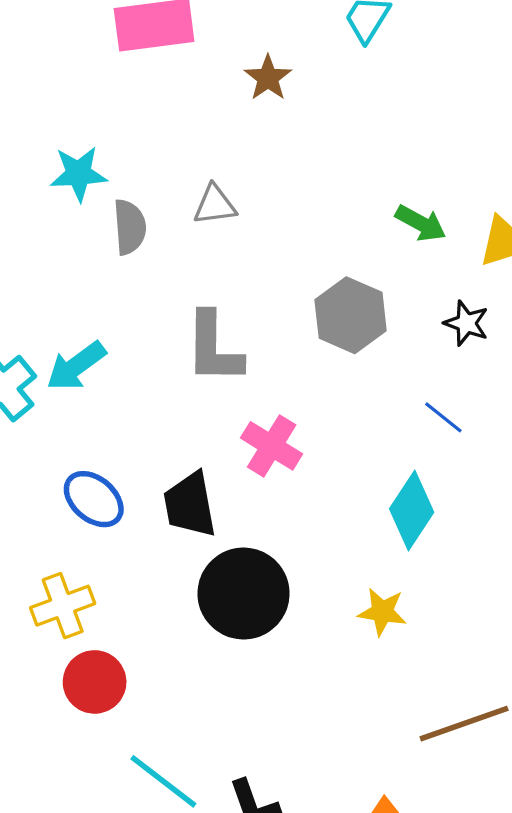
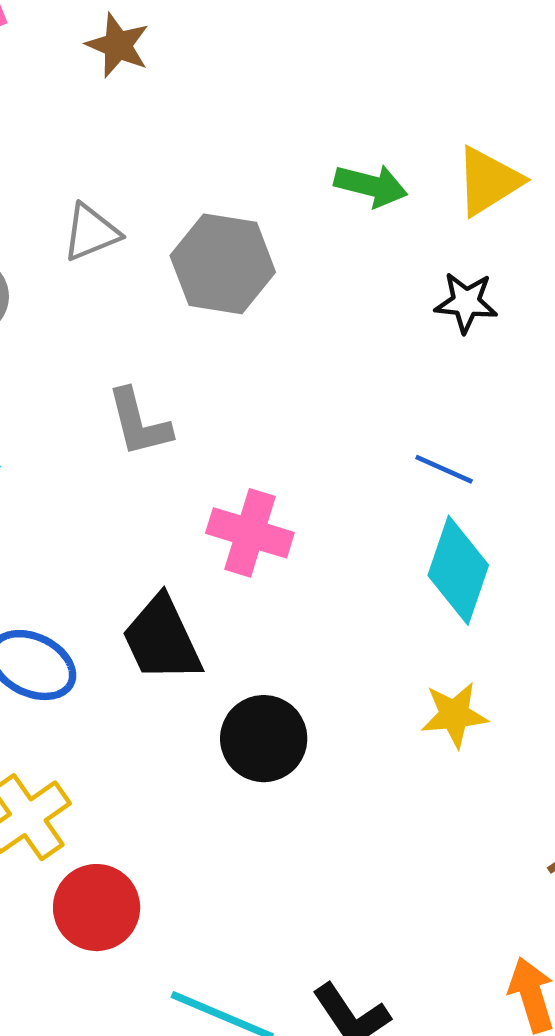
gray hexagon: (351, 315) -> (223, 264), moved
gray L-shape: (214, 348) -> (139, 423), size x0.7
blue line: (443, 417) -> (444, 469), moved
black circle: (244, 594) -> (264, 739), size x0.7

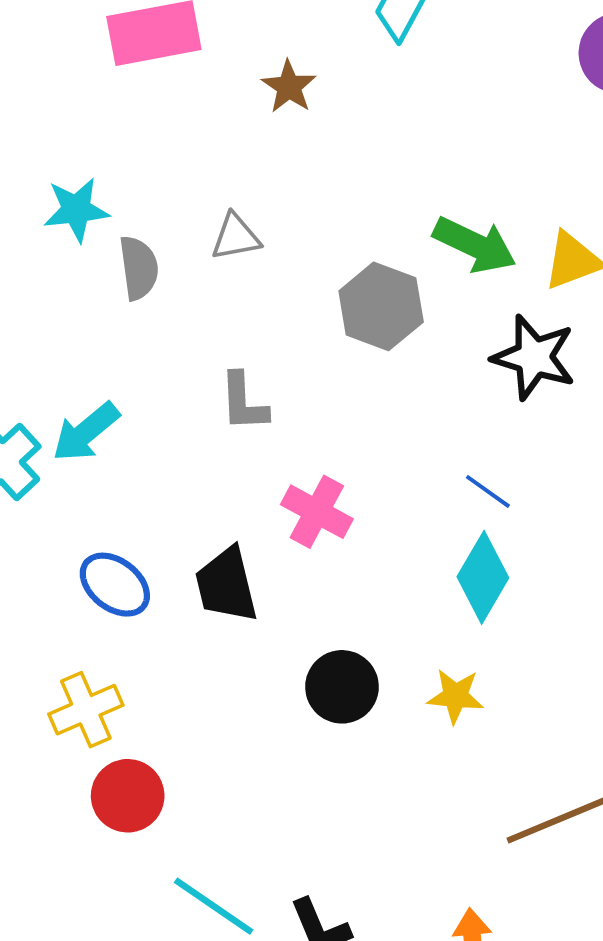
green arrow: (371, 186) -> (475, 245), size x1.4
gray hexagon: (223, 264) -> (381, 306), moved
black star: (466, 302) -> (534, 357), size x1.6
black circle: (264, 739) -> (342, 687), moved

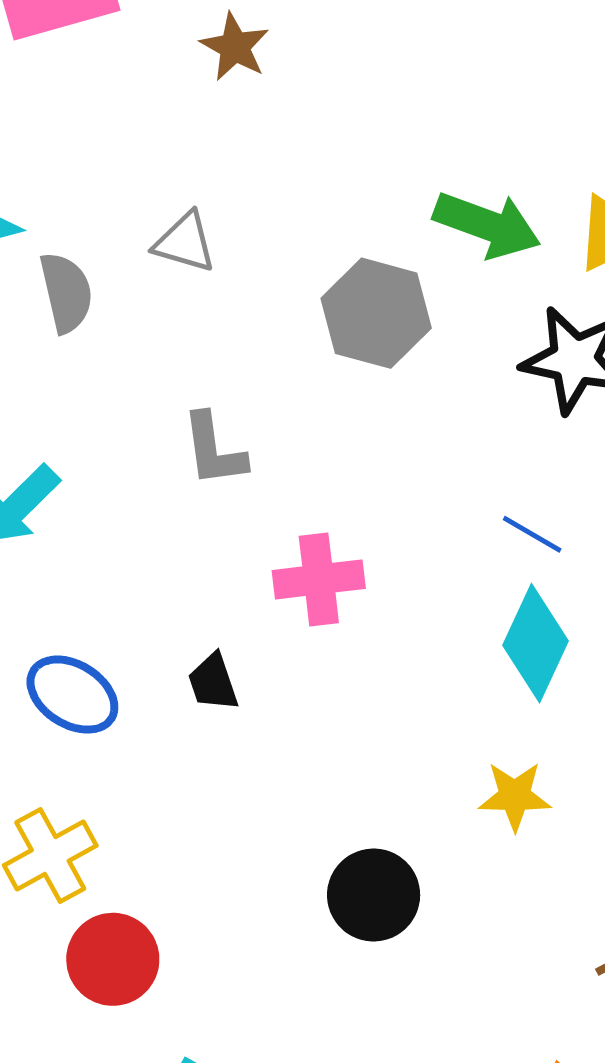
gray triangle: (236, 237) -> (185, 242), turned 32
pink cross: (317, 512) -> (319, 579), turned -30
black trapezoid: (226, 585) -> (213, 682), size x0.6
black circle: (342, 687) -> (374, 895), moved

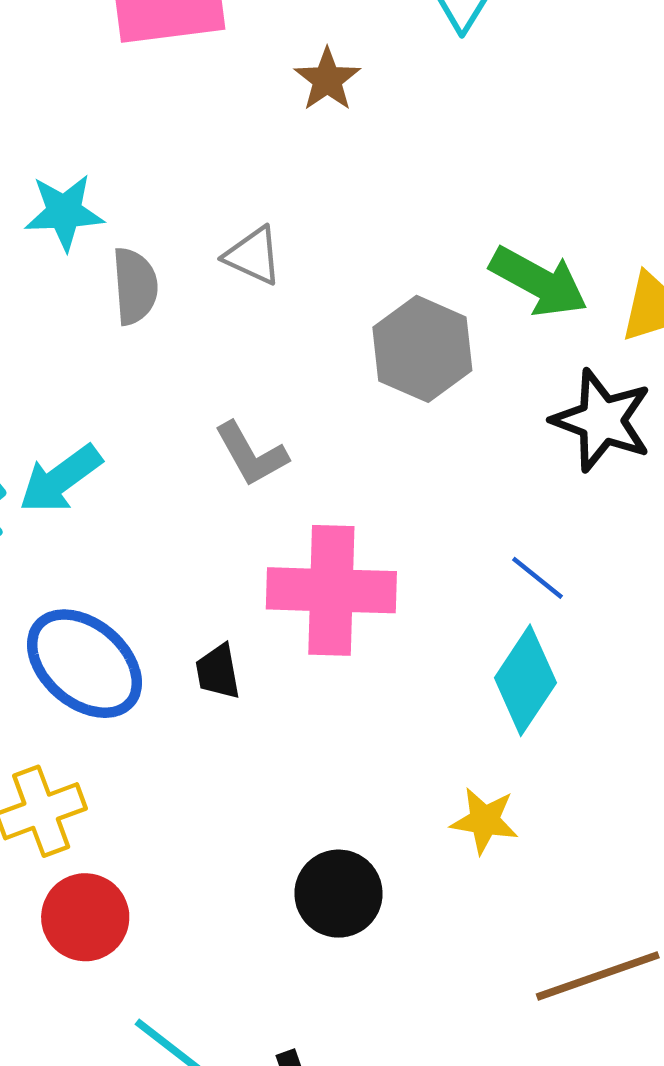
gray L-shape: (214, 450) -> (251, 454), turned -30
pink cross: (319, 579) -> (331, 590), size x1.5
blue ellipse: (72, 695) -> (84, 664), size x1.4

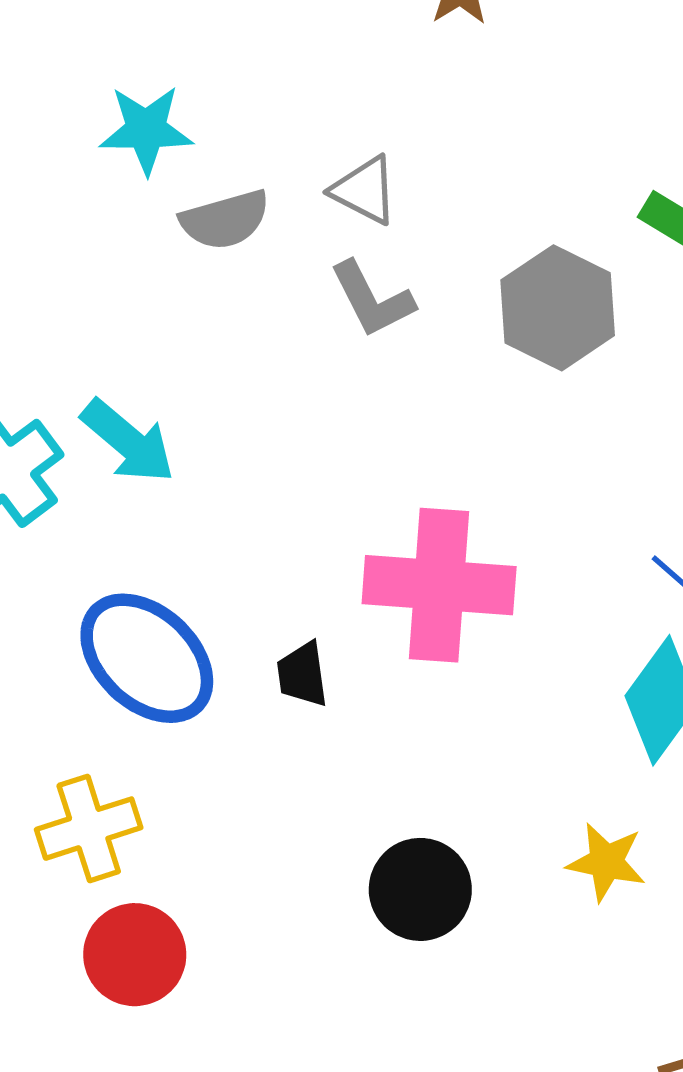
gray semicircle: (135, 286) -> (225, 220), turned 76
gray L-shape: (251, 454) -> (372, 299), moved
cyan arrow: (60, 479) -> (128, 441), turned -106
black circle: (339, 894) -> (420, 889), moved

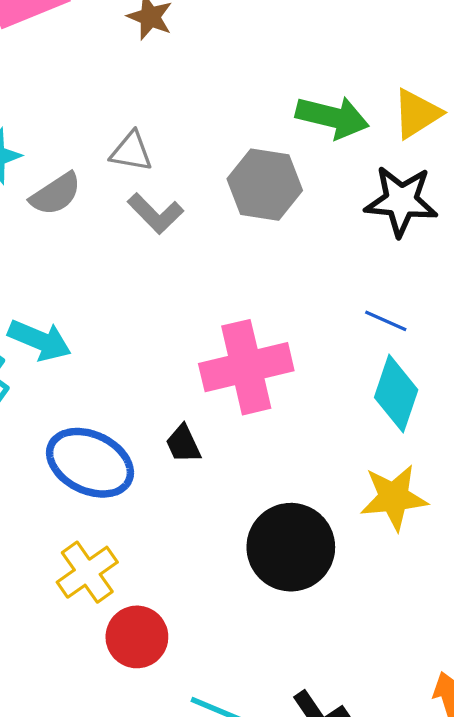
yellow star: (606, 862) -> (394, 497), size x1.4
black circle: (420, 889) -> (291, 547), size x1.4

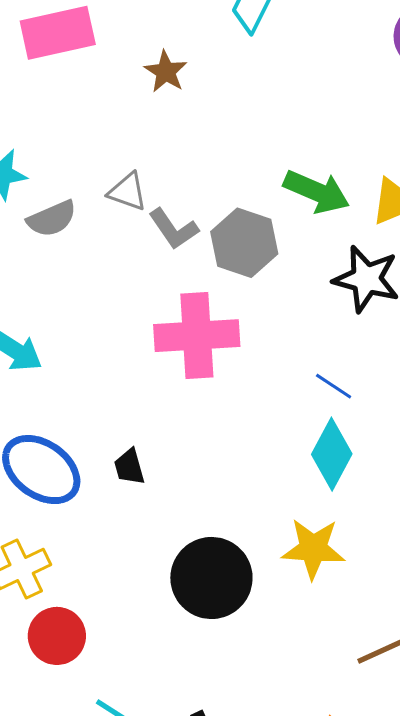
gray L-shape: (155, 213) -> (174, 229), moved
pink cross: (246, 367) -> (197, 336), moved

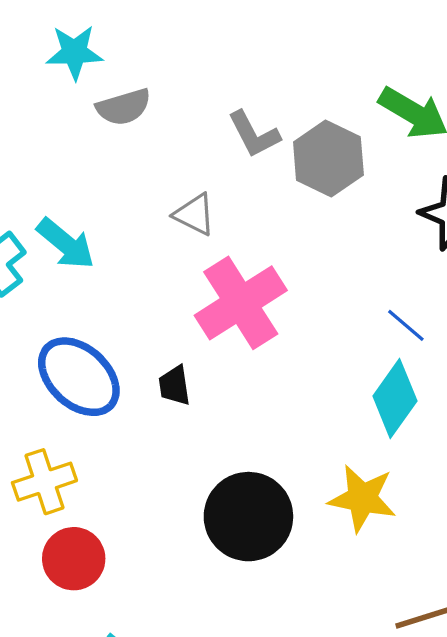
gray triangle: (128, 192) -> (195, 214), moved
pink cross: (197, 336) -> (241, 303), moved, turned -36

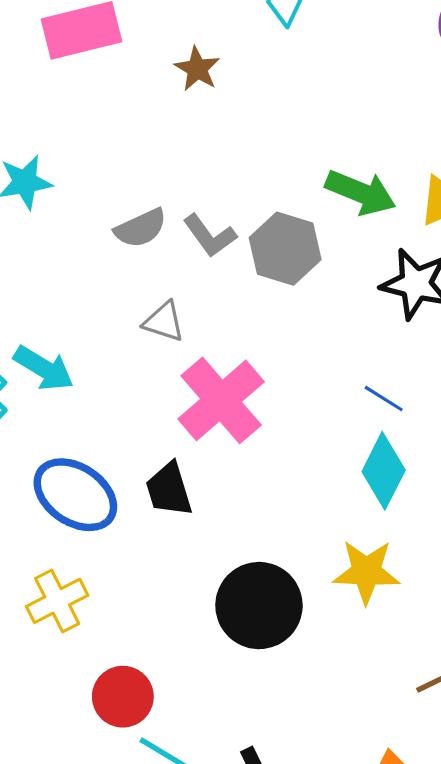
gray semicircle: (124, 107) -> (141, 228), moved
black trapezoid: (174, 385) -> (169, 490), size x1.4
red circle: (74, 559) -> (123, 697), moved

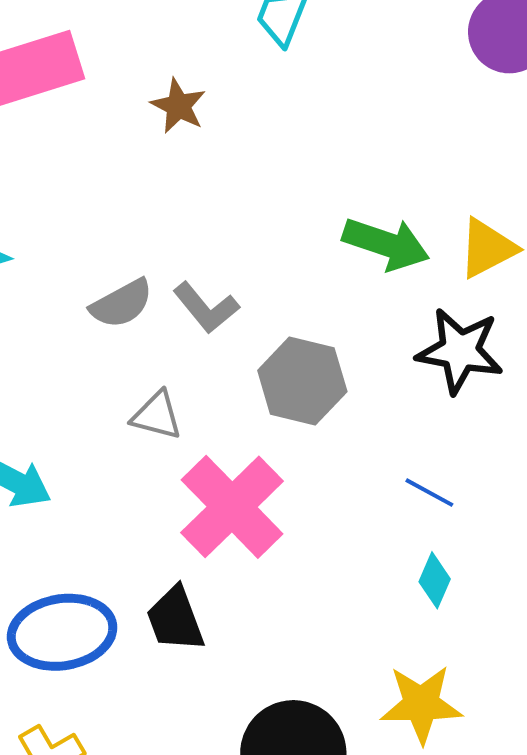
gray hexagon: (285, 249) -> (302, 381), moved
cyan diamond: (384, 471) -> (435, 580), size x0.6
blue ellipse: (75, 495) -> (62, 632), turned -40

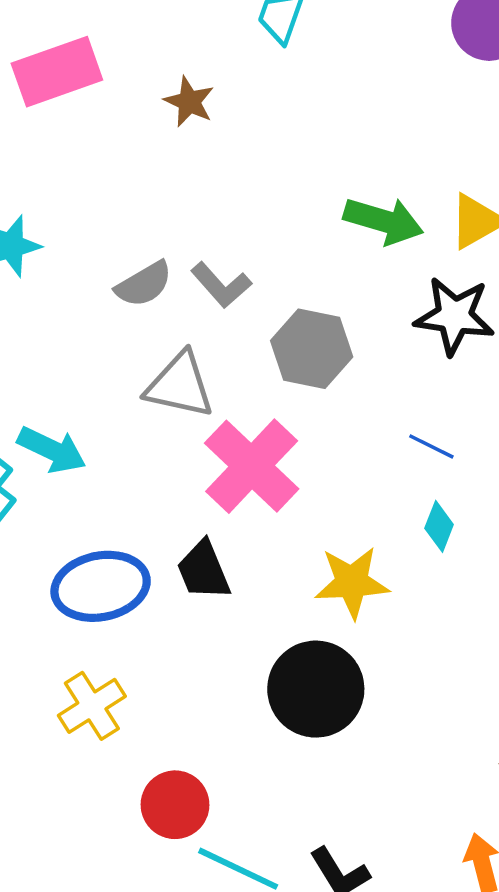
gray triangle: (157, 416) -> (180, 385), size x1.5
yellow star: (421, 704) -> (352, 582), moved

